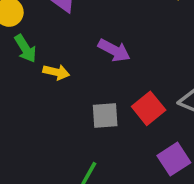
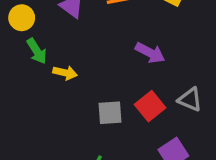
purple arrow: (114, 50) -> (150, 53), moved

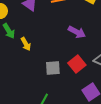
yellow arrow: (65, 73) -> (26, 44), turned 48

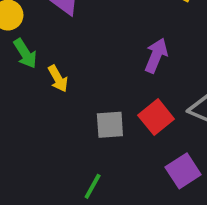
purple arrow: (77, 32) -> (156, 55), turned -96

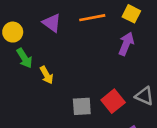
purple arrow: (156, 55) -> (126, 44), moved

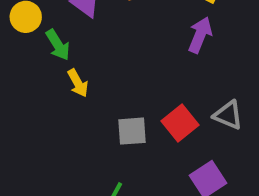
green arrow: (24, 58) -> (58, 45), moved

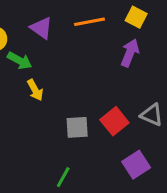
green arrow: (58, 45) -> (20, 61), turned -30

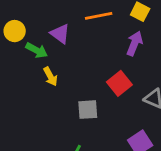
purple triangle: (41, 28) -> (60, 34), moved
red square: (114, 121) -> (119, 83), moved

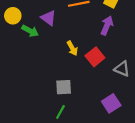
yellow arrow: (50, 77) -> (72, 48), moved
gray square: (88, 110) -> (64, 87), moved

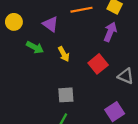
green arrow: (30, 31) -> (35, 47), moved
yellow arrow: (72, 48) -> (64, 54), moved

